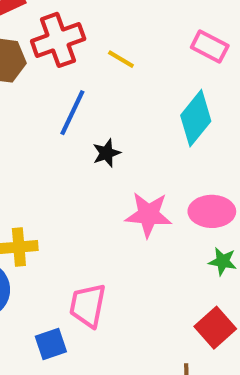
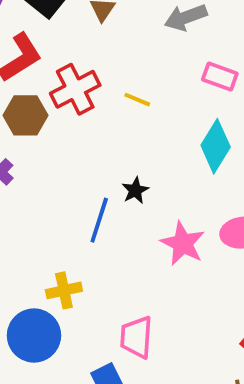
blue line: (72, 113) -> (99, 220), moved
pink star: (148, 215) -> (183, 243), turned 30

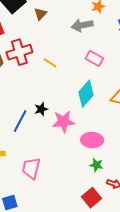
pink star: (183, 243) -> (64, 122), moved, turned 30
pink trapezoid: (136, 337) -> (31, 168), moved

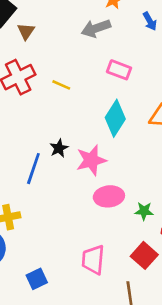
brown triangle: (40, 14) -> (26, 31), moved
pink ellipse: (92, 140) -> (109, 196), moved
pink trapezoid: (31, 168) -> (93, 260), moved

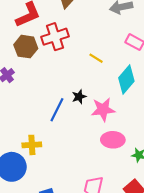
yellow line: (61, 85) -> (96, 58), moved

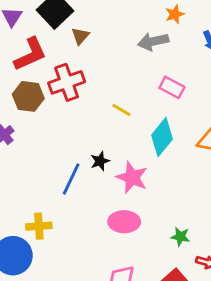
pink star: (103, 110) -> (132, 177), turned 30
pink ellipse: (113, 140) -> (124, 222), moved

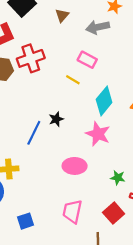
brown triangle: (80, 36) -> (62, 15), moved
pink rectangle: (172, 87) -> (87, 60), moved
pink star: (132, 177) -> (98, 134), moved

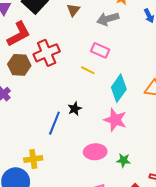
green star: (118, 178) -> (124, 160), moved

